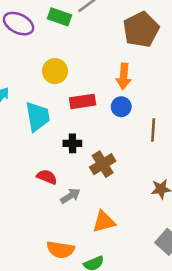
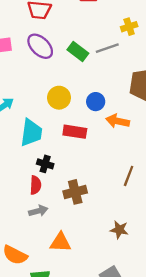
orange arrow: (124, 76) -> (118, 121), turned 80
blue circle: (121, 107) -> (96, 102), moved
black cross: (72, 143) -> (45, 164), moved
red semicircle: (47, 177) -> (35, 185), moved, turned 54

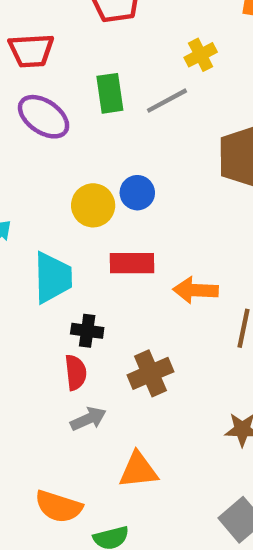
green rectangle: (78, 52) -> (110, 93), moved, turned 54
blue circle: (96, 102) -> (137, 193), moved
orange arrow: (118, 121) -> (196, 290), moved

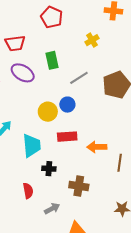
gray line: (167, 101) -> (79, 78), moved
red semicircle: (76, 372) -> (28, 191), moved
brown cross: (150, 373) -> (79, 186), turned 36

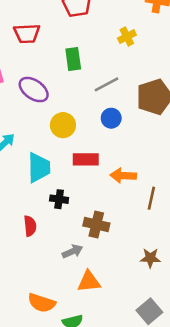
purple ellipse: (23, 73) -> (34, 90), moved
blue circle: (67, 105) -> (111, 118), moved
gray arrow: (52, 208) -> (72, 251), moved

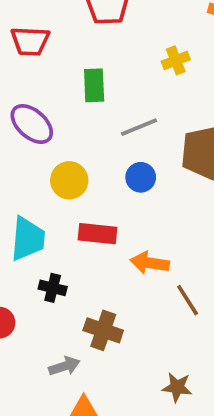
brown line: (151, 198) -> (188, 300), turned -50

